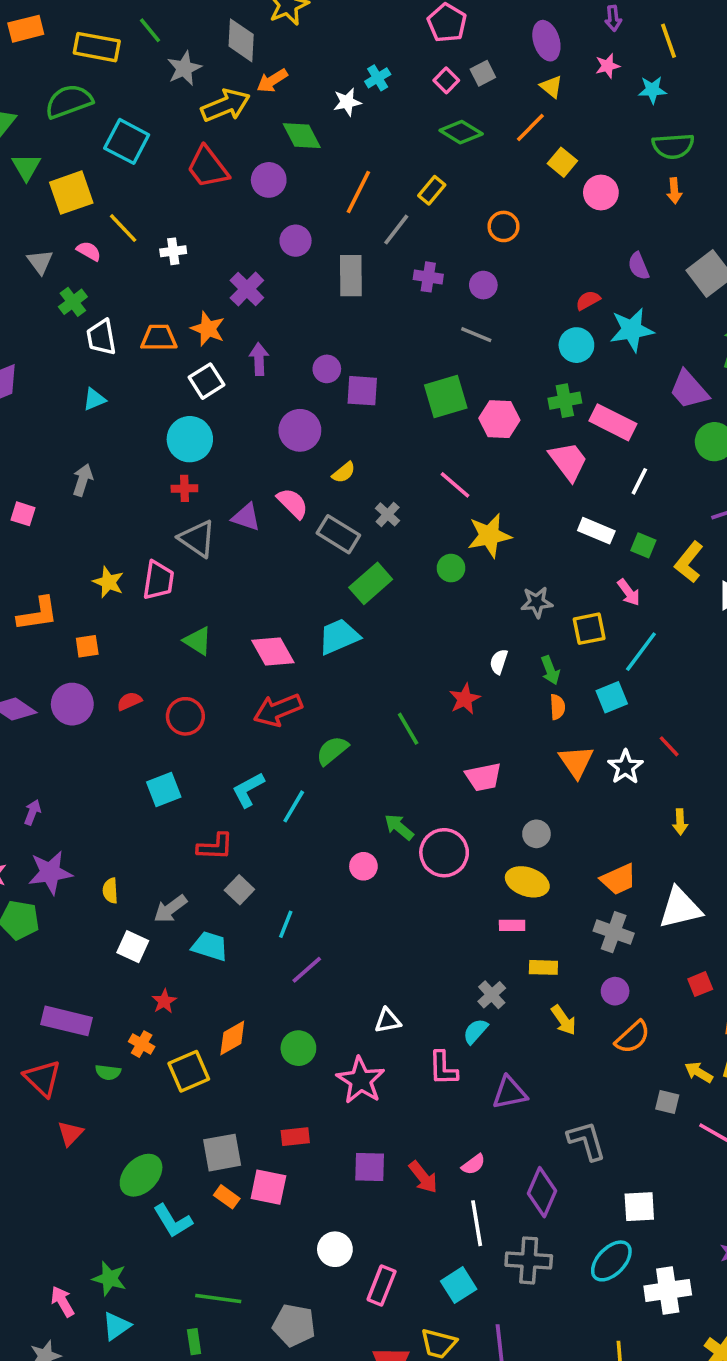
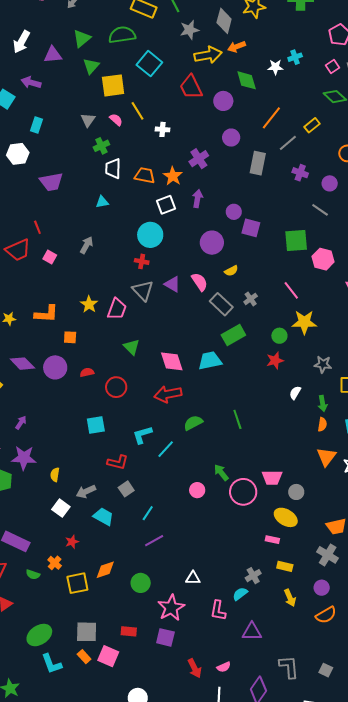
red star: (465, 699) -> (275, 360), moved
pink trapezoid: (483, 777) -> (272, 478), moved
gray square: (667, 1102) -> (326, 670), moved
purple square: (370, 1167) -> (165, 637), moved

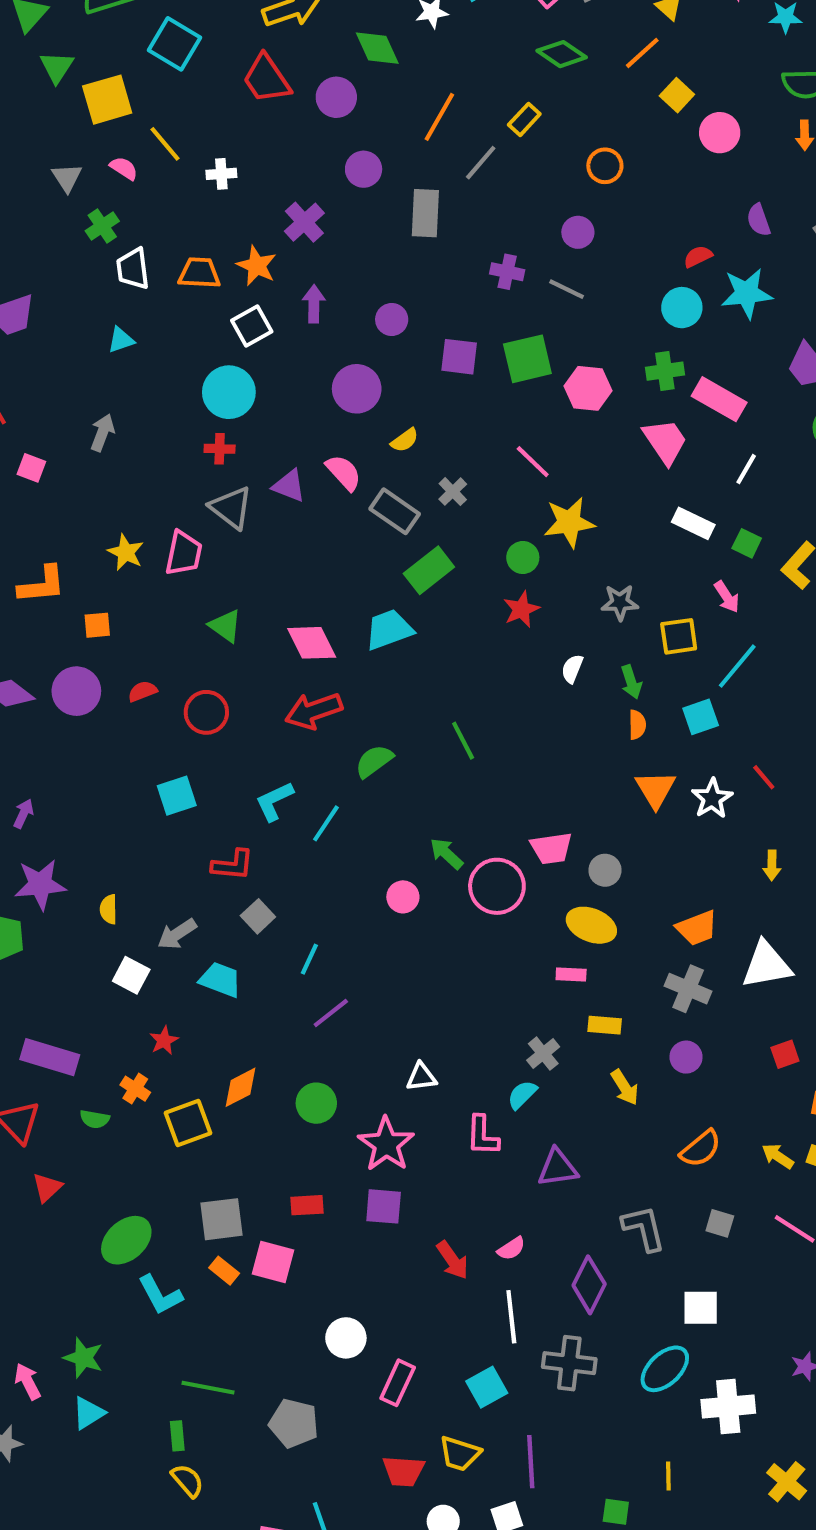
purple cross: (300, 173) -> (507, 272), moved
purple square: (251, 228) -> (459, 357), moved
orange semicircle: (326, 615) -> (701, 1149), moved

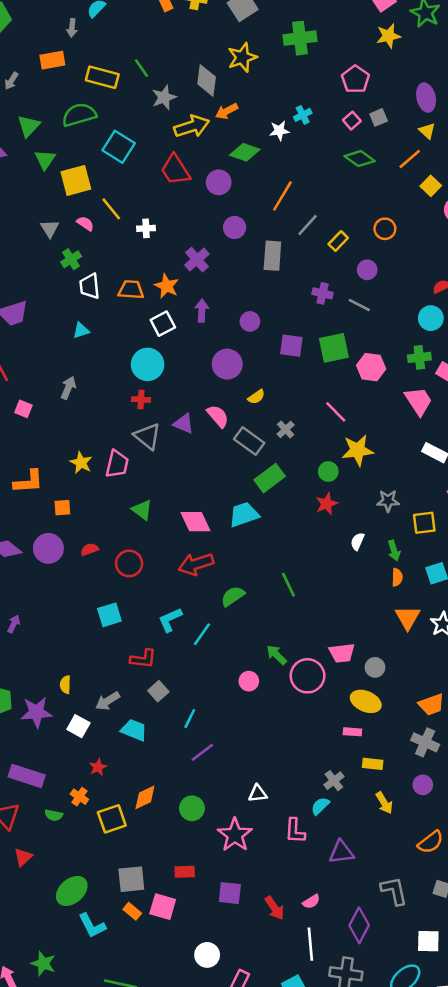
green diamond: (377, 48) -> (245, 152), turned -48
yellow rectangle: (524, 119) -> (338, 241), moved
purple star: (40, 884) -> (36, 712), moved
purple square: (384, 1206) -> (230, 893), moved

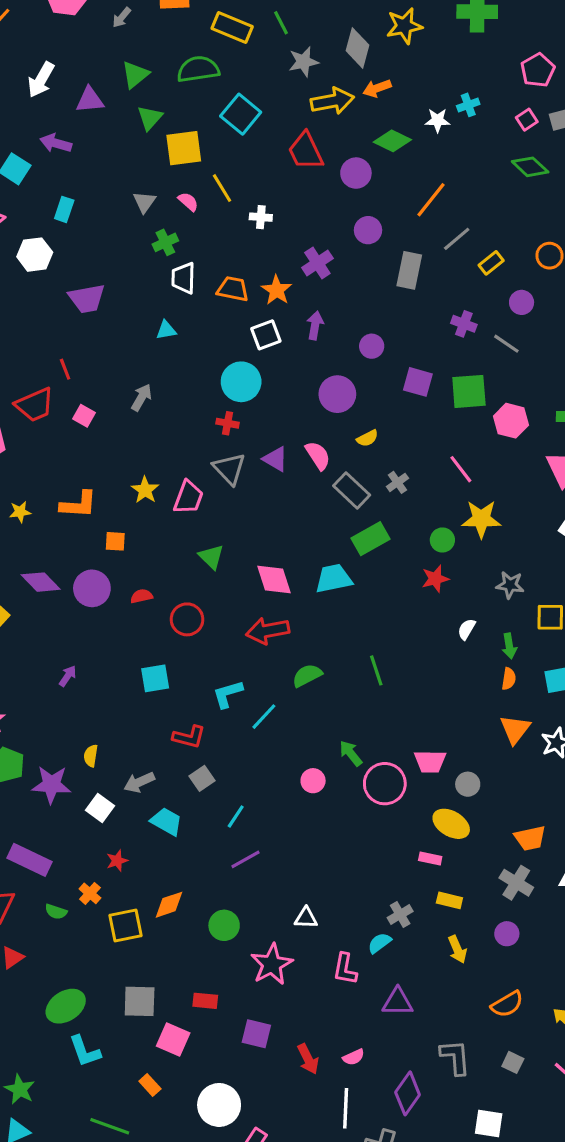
purple arrow: (14, 624) -> (68, 676), moved
orange rectangle: (132, 911) -> (150, 1085), moved
white circle: (207, 955) -> (219, 1105), size x1.4

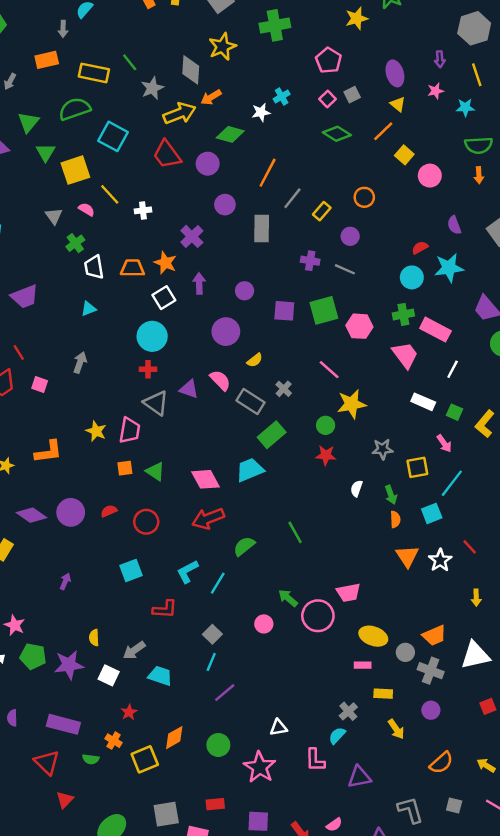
orange square: (115, 541) -> (125, 468), moved
red star: (435, 579) -> (326, 455), turned 30
gray square: (202, 778) -> (212, 634), moved
gray circle: (468, 784) -> (405, 652), moved

